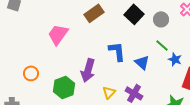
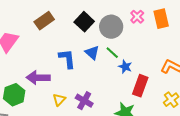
gray circle: (161, 19) -> (111, 27), size x1.5
blue triangle: (142, 62) -> (92, 53), moved
purple arrow: (88, 70) -> (38, 78), turned 75

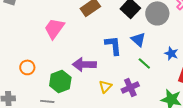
green line: (112, 53) -> (144, 63), moved
purple cross: (84, 101) -> (130, 87), turned 36

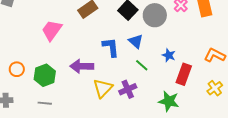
orange circle: (27, 67) -> (17, 69), moved
green hexagon: (60, 81) -> (45, 75), moved
yellow triangle: (105, 86) -> (103, 88), size x1.5

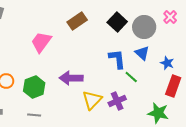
blue triangle: (136, 41) -> (142, 53), moved
blue L-shape: (111, 47) -> (117, 59), moved
blue star: (169, 55) -> (167, 63), moved

